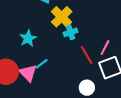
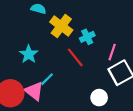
cyan cross: (71, 32) -> (87, 37), moved
red line: (87, 55) -> (75, 57), moved

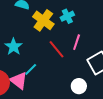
cyan cross: (87, 37) -> (67, 16), moved
pink line: (112, 52) -> (77, 42), moved

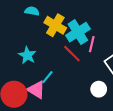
cyan cross: (67, 16) -> (78, 32), moved, size x1.6

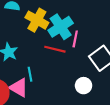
red line: (72, 54) -> (55, 49), turned -30
cyan line: (47, 77) -> (30, 74), turned -48

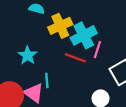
yellow cross: (37, 20) -> (60, 26), turned 30

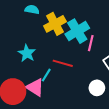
red line: (75, 58) -> (63, 63), moved
cyan line: (47, 81) -> (46, 75), turned 40

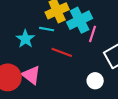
cyan line: (46, 75) -> (47, 29), moved, turned 64

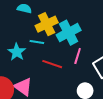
pink line: (92, 34) -> (78, 56), moved

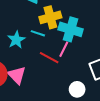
cyan cross: (69, 33) -> (71, 29), turned 35
pink line: (78, 56) -> (64, 49), moved

